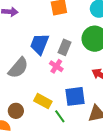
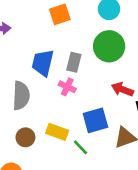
gray semicircle: (18, 68) -> (21, 96), turned -30
brown circle: (16, 111) -> (25, 137), moved

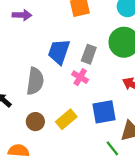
yellow rectangle: (57, 132) -> (66, 119), turned -66
green line: (80, 147) -> (112, 148), moved

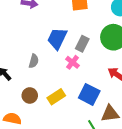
gray semicircle: (35, 81) -> (34, 61), size x0.6
blue square: (104, 112) -> (89, 94), turned 30

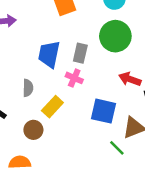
yellow rectangle: (56, 97) -> (52, 107), moved

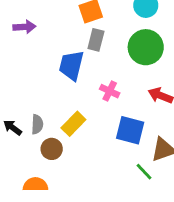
gray rectangle: (80, 53) -> (96, 40), moved
pink cross: (74, 78) -> (110, 91), moved
gray semicircle: (28, 88) -> (37, 124), moved

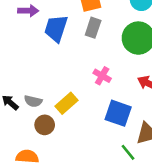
blue trapezoid: (71, 65) -> (56, 28), moved
gray semicircle: (37, 124) -> (33, 101), turned 96

